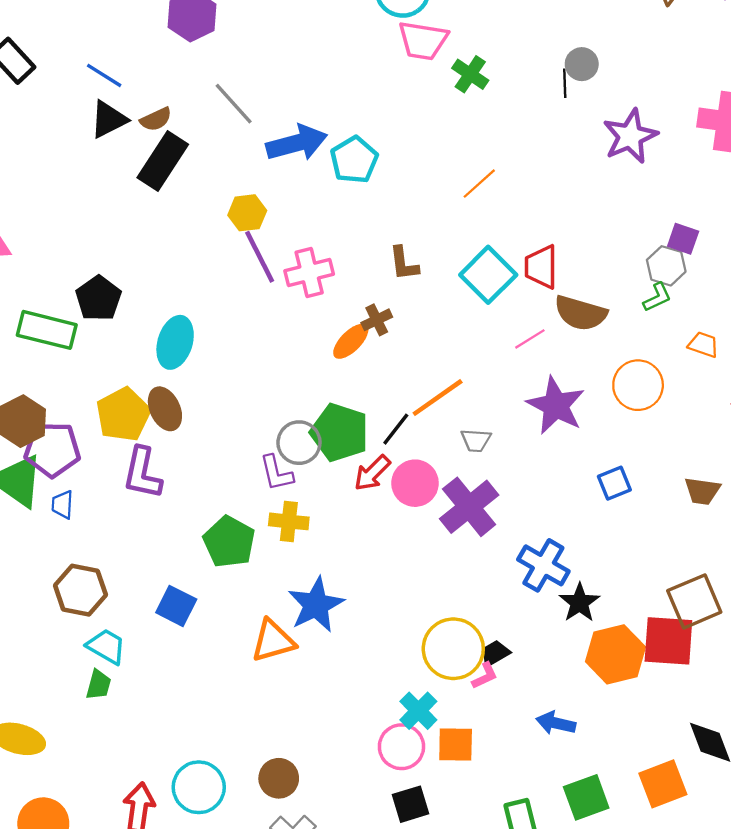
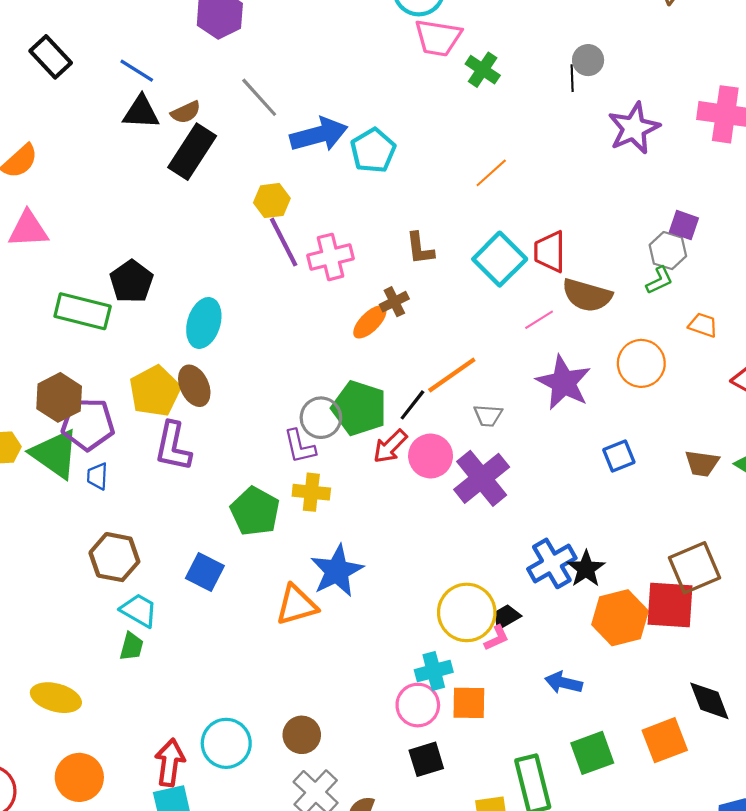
black triangle: (109, 119) -> (141, 112), turned 30
blue cross: (543, 565) -> (552, 563), moved, turned 30
cyan cross: (418, 711) -> (434, 671), turned 30

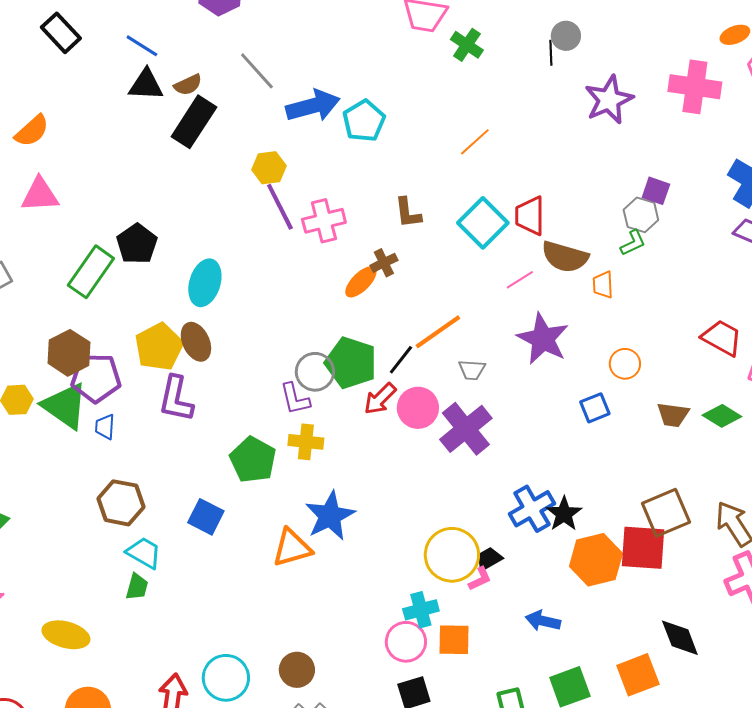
green rectangle: (83, 311) -> (91, 272), turned -69
orange trapezoid: (703, 325) -> (603, 285), moved, turned -112
orange circle: (641, 363) -> (625, 364), moved, size x0.7

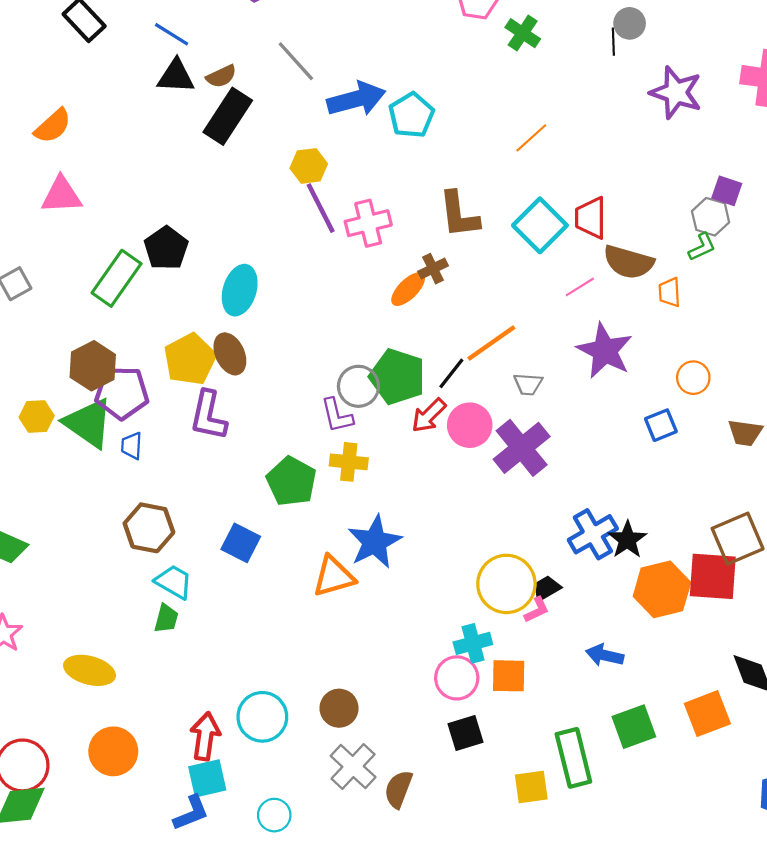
purple star: (609, 100) -> (676, 93), turned -30
brown L-shape: (408, 213) -> (459, 215), size x1.4

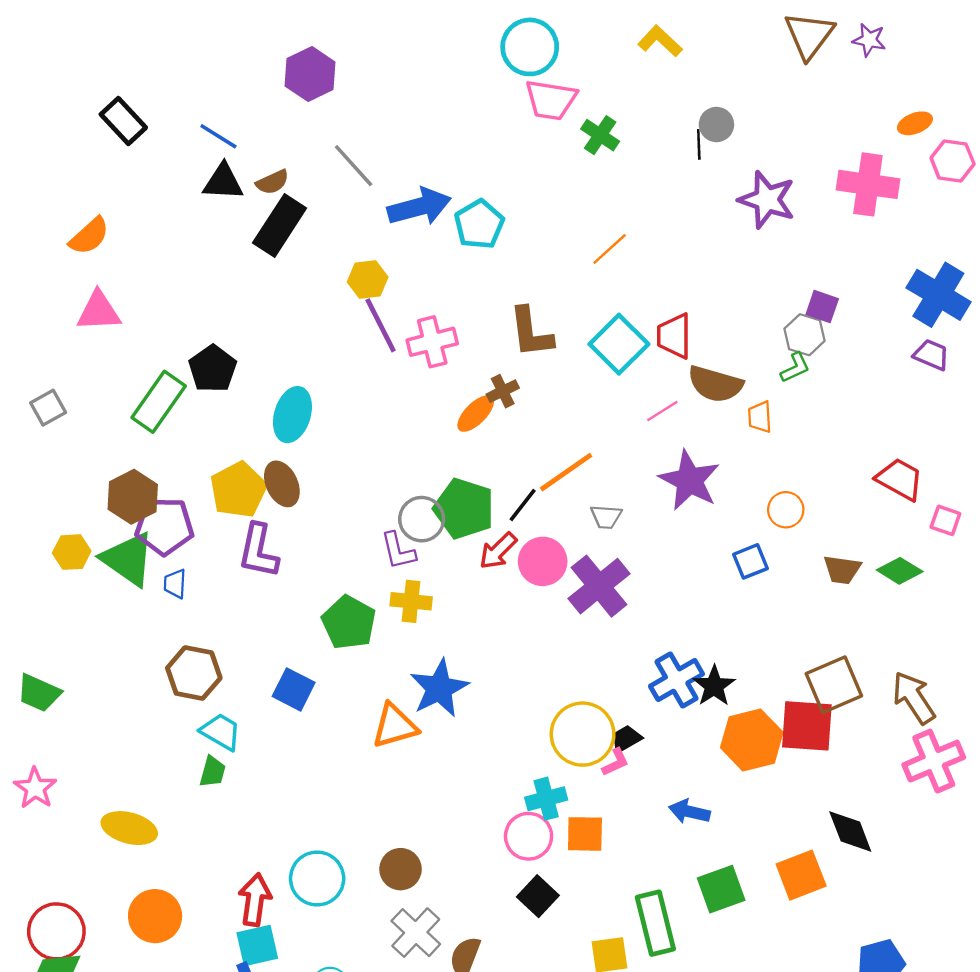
black square: (465, 733) -> (538, 896), turned -30

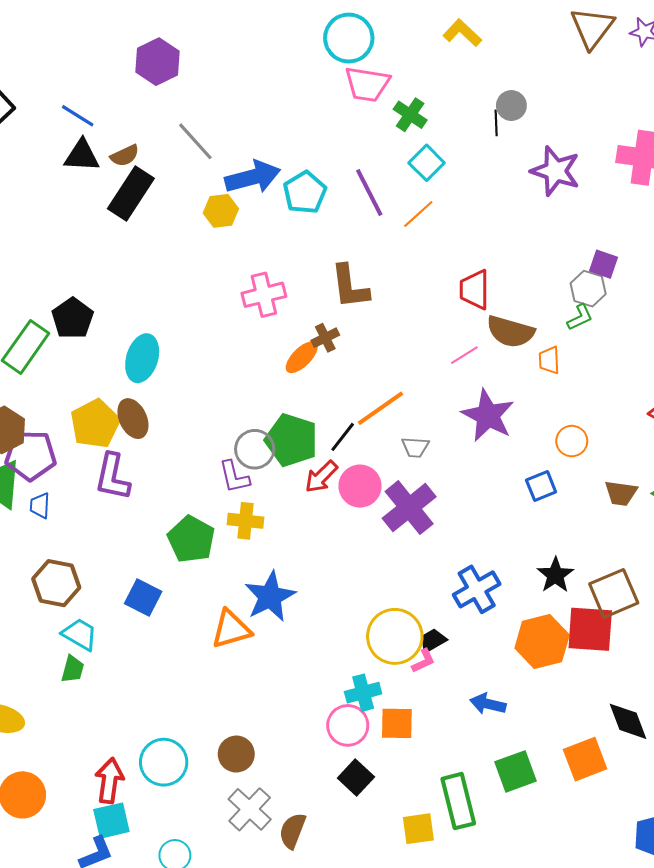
yellow hexagon: (368, 280) -> (221, 211), moved
purple line: (381, 325) -> (369, 192), moved
cyan square: (619, 344) -> (427, 163), moved, size x0.7
black star: (714, 686) -> (555, 575), moved

